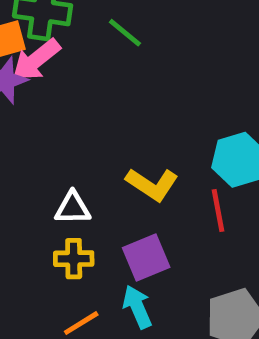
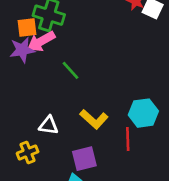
green line: (125, 33) -> (71, 70), moved
yellow cross: (74, 259) -> (28, 152), moved, turned -30

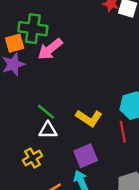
pink arrow: (41, 41) -> (50, 49), moved
green line: (71, 70) -> (46, 112), moved

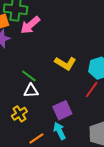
yellow L-shape: (89, 118) -> (65, 63), moved
red line: (123, 132) -> (92, 90), turned 48

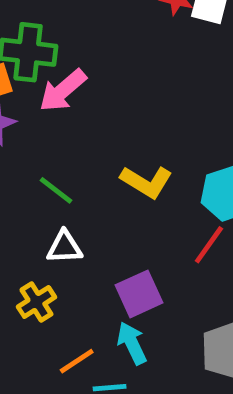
green line: (29, 76) -> (56, 190), moved

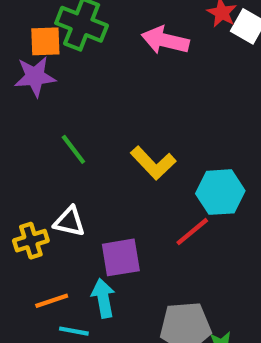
pink arrow: (63, 90) -> (165, 40), moved, turned 39
white triangle: (64, 247) -> (69, 222), moved

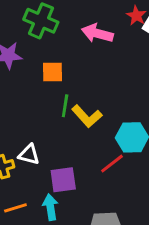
orange square: (45, 41) -> (52, 72), moved
green line: (73, 149) -> (65, 106), moved, turned 45

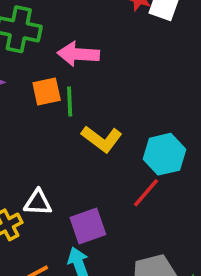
pink arrow: (97, 33) -> (78, 54), moved
green line: (65, 106) -> (70, 101), moved

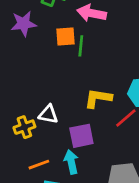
yellow L-shape: (102, 139) -> (98, 98), moved, turned 144

